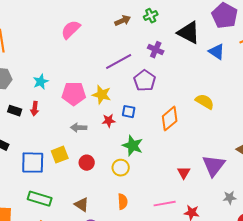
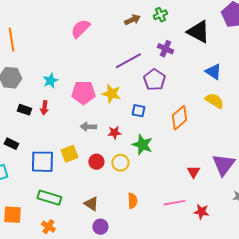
blue triangle: (217, 52) -> (213, 72), moved
red star: (109, 121) -> (114, 133), moved
yellow circle: (121, 168) -> (120, 163), moved

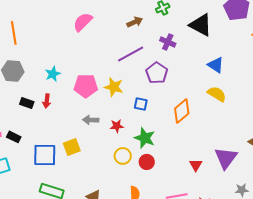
brown arrow: (132, 20) -> (135, 22), moved
red circle: (96, 162) -> (147, 162), moved

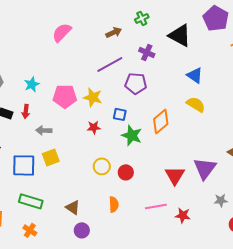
purple pentagon: (157, 73) -> (136, 83), turned -30
gray arrow: (91, 120) -> (44, 130), moved
red star: (117, 126) -> (94, 127), moved
green star: (145, 138) -> (132, 135), moved
red triangle: (196, 165) -> (175, 175), size x1.5

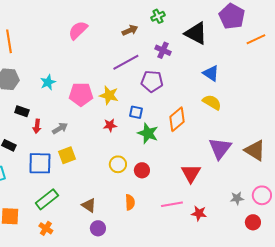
red arrow: (26, 111) -> (37, 126), moved
gray arrow: (44, 130) -> (60, 128), turned 147
purple triangle: (205, 168) -> (220, 148), moved
green rectangle: (31, 201) -> (47, 199), turned -55

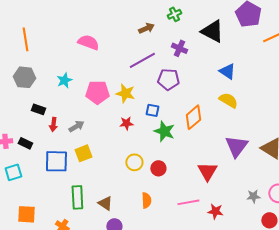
pink semicircle: (78, 30) -> (88, 42), moved, turned 65
green rectangle: (47, 199) -> (77, 197), moved, turned -55

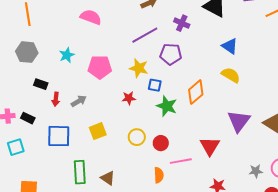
yellow star: (125, 93) -> (139, 68), moved
yellow square: (83, 153) -> (98, 131), moved
orange semicircle: (146, 200) -> (159, 175), moved
pink line: (188, 202) -> (181, 161), moved

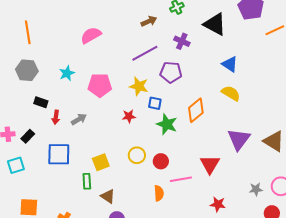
pink semicircle: (91, 17) -> (91, 35), turned -50
black rectangle: (28, 118) -> (28, 136), turned -72
yellow square: (98, 131) -> (101, 162), moved
green rectangle: (80, 172) -> (87, 181), moved, size x0.7

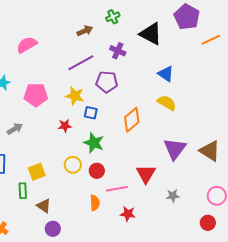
green star: (167, 124) -> (94, 143), moved
gray star: (256, 189) -> (173, 196), moved
red star: (218, 204) -> (128, 214), moved

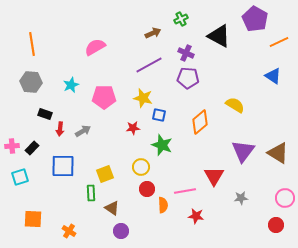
blue triangle: (166, 74) -> (273, 76), moved
purple pentagon: (107, 82) -> (188, 78), moved
red circle: (97, 171) -> (147, 189), moved

